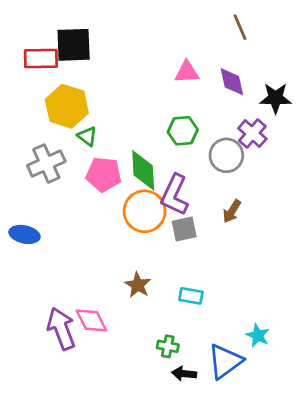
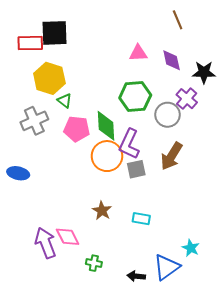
green hexagon: (183, 131) -> (135, 97), size x1.4
brown arrow: (232, 211) -> (172, 156), size x1.6
green cross: (168, 346) -> (94, 263), moved

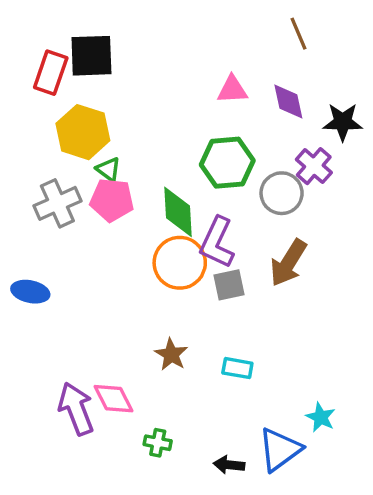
red rectangle: (30, 43) -> (51, 73), turned -70
pink pentagon: (77, 129) -> (112, 200), moved

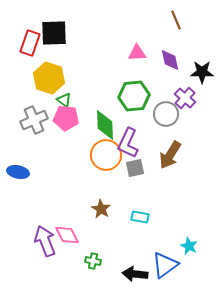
black arrow: (229, 465) -> (135, 274), size x1.4

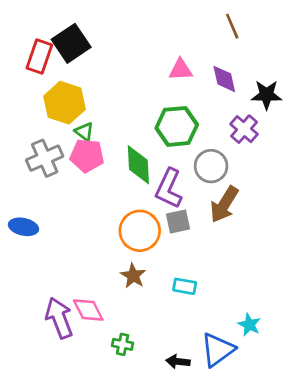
black square: (54, 33) -> (71, 43), turned -32
gray circle: (166, 114) -> (211, 166), moved
orange circle: (106, 155) -> (140, 231), moved
black arrow: (135, 274) -> (178, 362), size x0.7

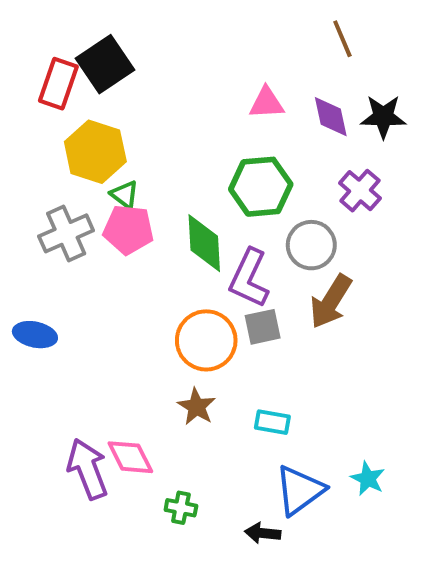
black star: (267, 95) -> (383, 117), moved
blue triangle: (218, 350) -> (300, 490), moved

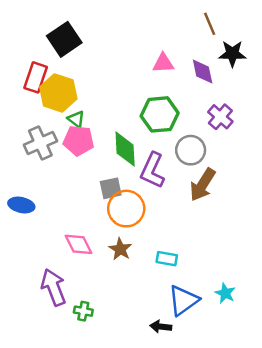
red rectangle: (58, 84) -> (36, 77), moved
black star: (383, 117) -> (232, 54), moved
gray square: (263, 327) -> (111, 188), moved
pink diamond: (130, 457) -> (79, 244), moved
green cross: (181, 508) -> (83, 311), moved

